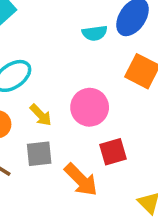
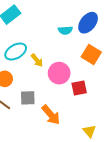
yellow arrow: (41, 115) -> (37, 60), moved
red square: (113, 152) -> (79, 88), moved

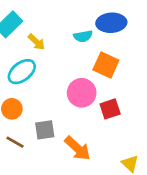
blue ellipse: (88, 23) -> (111, 23), turned 55
orange square: (91, 55) -> (106, 65), moved
yellow arrow: (37, 60) -> (36, 42), moved

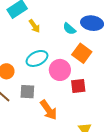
cyan semicircle: (83, 36) -> (69, 29), turned 40
cyan ellipse: (22, 72) -> (37, 58), moved

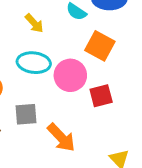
yellow arrow: (34, 26) -> (34, 23), moved
cyan ellipse: (37, 58) -> (34, 63), turned 40

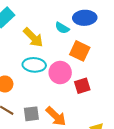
yellow arrow: (34, 23) -> (33, 37), size x1.5
gray square: (26, 114) -> (31, 114), moved

